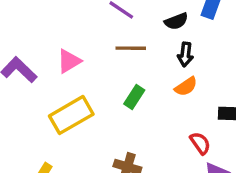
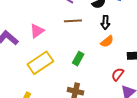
green rectangle: (134, 97) -> (78, 59), moved
red semicircle: (200, 143) -> (118, 74), turned -104

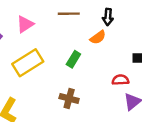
orange semicircle: (107, 41) -> (98, 37), moved
red semicircle: (118, 74) -> (120, 80), turned 48

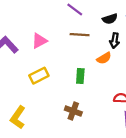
green rectangle: (73, 59) -> (80, 76), turned -32
yellow rectangle: (28, 63) -> (39, 76), size x0.7

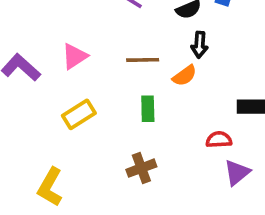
brown line: (80, 35) -> (143, 60), moved
brown cross: (73, 111) -> (141, 168), turned -35

